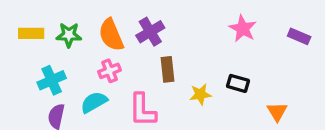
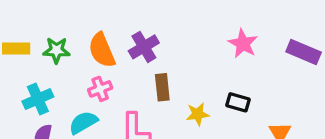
purple rectangle: (299, 36) -> (304, 52), size x1.4

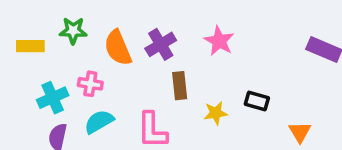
pink star: (243, 44) -> (219, 41), moved
green star: (56, 50) -> (73, 31), moved
pink cross: (100, 89) -> (90, 84), moved, turned 30

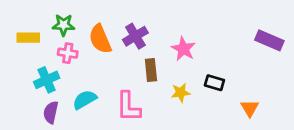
pink star: (219, 41) -> (183, 49), moved
pink cross: (90, 84) -> (68, 53), moved

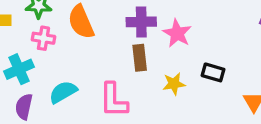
purple cross: (135, 36) -> (141, 22), moved, turned 30

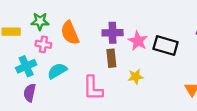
black rectangle: (213, 72) -> (166, 46), moved, size x1.5
cyan semicircle: (63, 92) -> (57, 71), moved

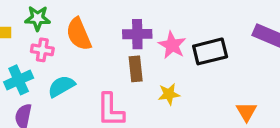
black rectangle: (166, 46) -> (210, 51), turned -30

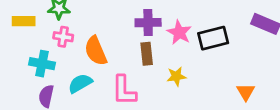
orange semicircle: (79, 34) -> (96, 51), moved
cyan cross: (19, 80) -> (42, 64), turned 35
cyan semicircle: (61, 86) -> (80, 83), moved

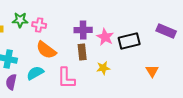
pink cross: (63, 37) -> (39, 25), moved
orange semicircle: (96, 51) -> (46, 50), turned -30
orange triangle: (246, 92) -> (152, 71), moved

